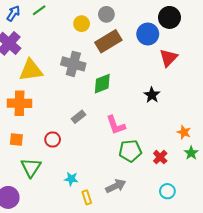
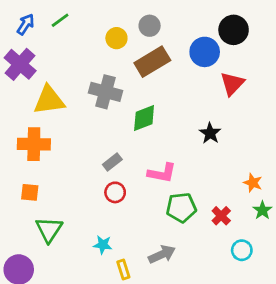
pink L-shape: (116, 125) -> (162, 173), turned -60
red circle: (53, 139) -> (115, 192), moved
cyan circle: (167, 191) -> (242, 250), moved

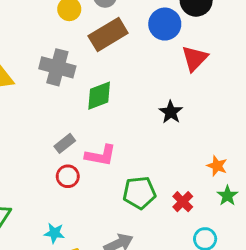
pink L-shape: (162, 173) -> (101, 155), moved

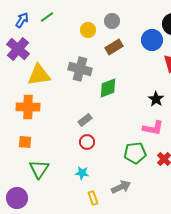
brown rectangle: (108, 34) -> (114, 47), size x0.7
pink L-shape: (101, 155) -> (153, 128), moved
cyan star: (54, 233) -> (82, 173), moved

